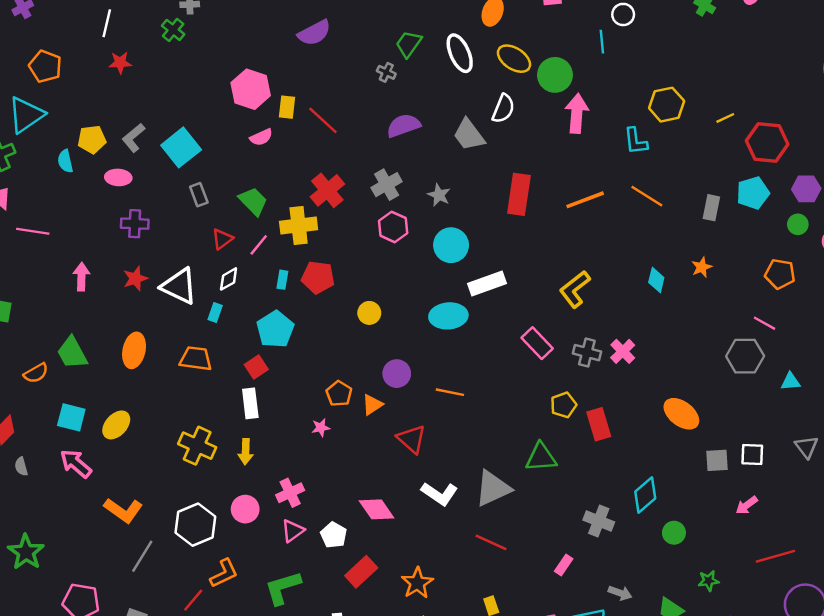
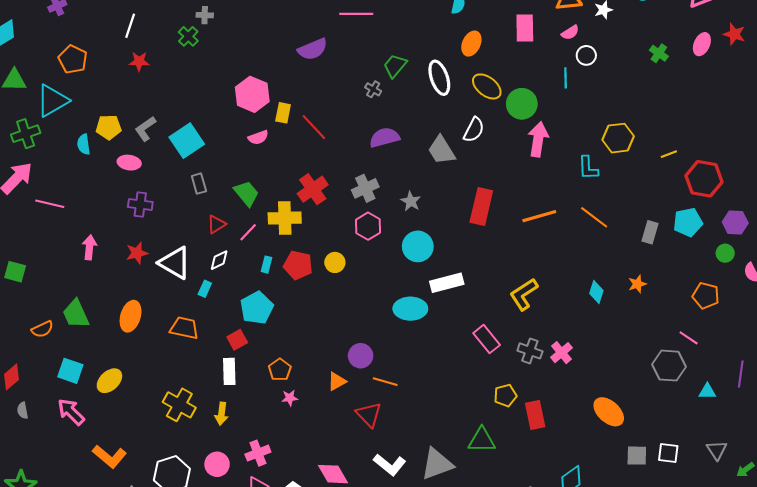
yellow circle: (369, 313) -> (335, 262), moved
orange line: (450, 392) -> (385, 382), moved
orange pentagon: (339, 394) -> (280, 370), moved

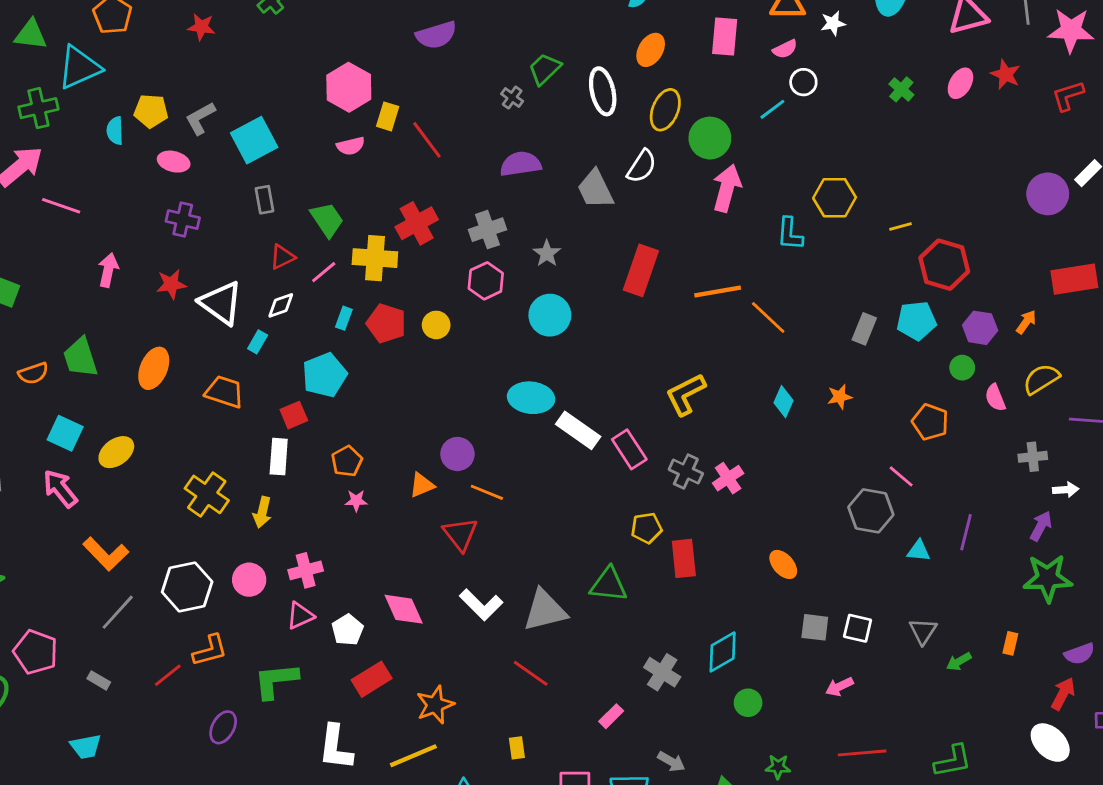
cyan line: (566, 78) -> (772, 109), turned 48
yellow ellipse: (487, 86) -> (665, 110), turned 68
orange line: (594, 217) -> (768, 317), moved
white rectangle: (447, 283) -> (578, 430), moved, turned 44
orange ellipse: (609, 412) -> (783, 564), size x0.7

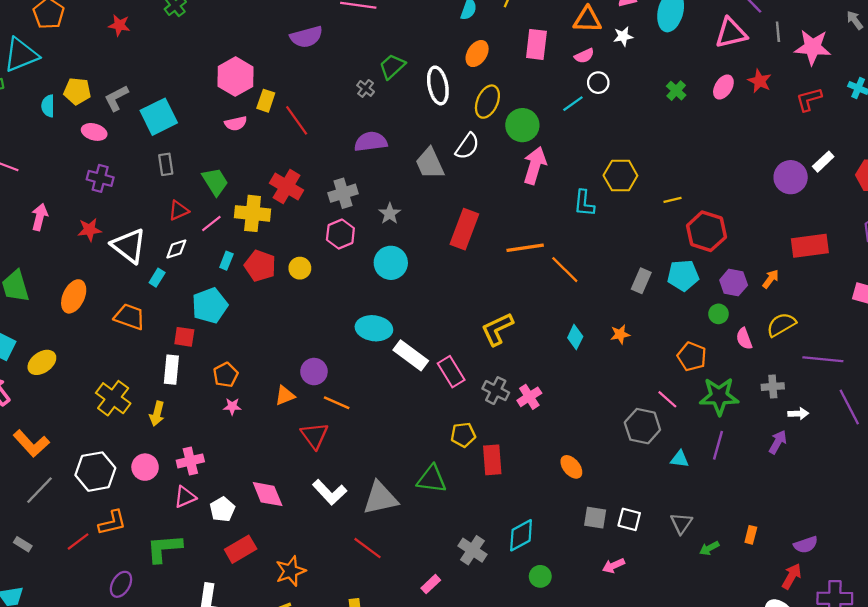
red cross: (417, 223) -> (287, 187), turned -32
red square: (294, 415) -> (184, 337), turned 30
green star: (1048, 578) -> (719, 396), moved

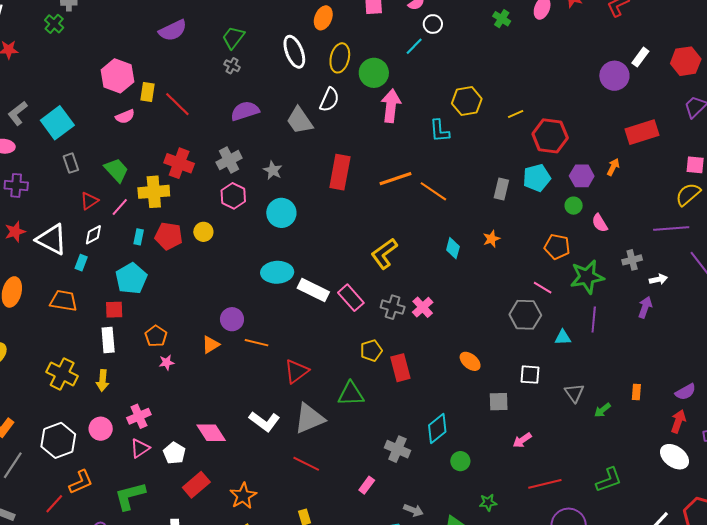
green trapezoid: (392, 66) -> (233, 38), moved
yellow semicircle: (781, 325) -> (688, 194), moved
red triangle: (314, 436) -> (296, 371), moved, turned 40
white square: (629, 519) -> (530, 375), moved

